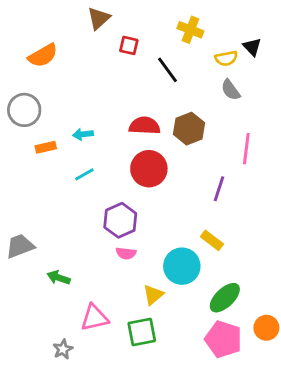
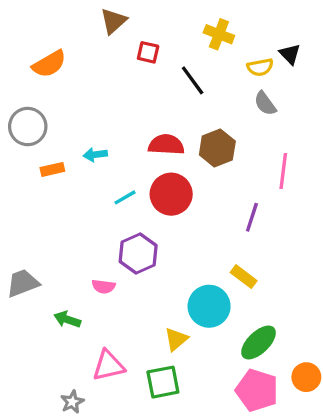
cyan line: (84, 174) -> (125, 197), moved
pink semicircle: (126, 253) -> (104, 286), moved

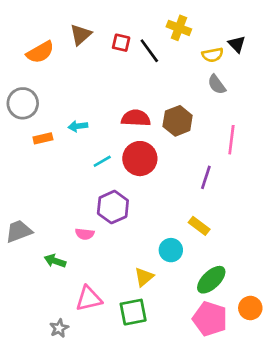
brown triangle: (113, 21) -> (81, 35), moved
black line: (193, 80) -> (149, 51), moved
cyan circle: (209, 306) -> (171, 250), size x0.7

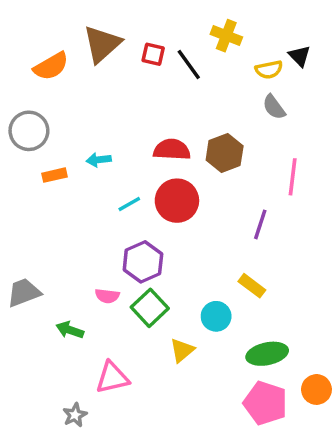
brown triangle: (81, 35) -> (102, 44), size x1.4
green ellipse: (211, 280) -> (267, 354), turned 32
green square: (133, 312) -> (150, 308), moved, turned -32

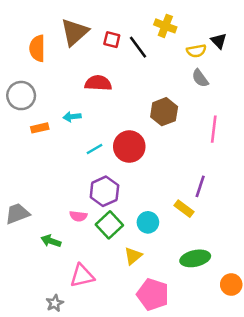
orange semicircle: (51, 66) -> (37, 48), turned 120
red semicircle: (172, 150) -> (98, 83), moved
purple line: (260, 224) -> (200, 186), moved
cyan circle: (216, 316) -> (148, 222), moved
pink pentagon: (265, 403) -> (153, 294), moved

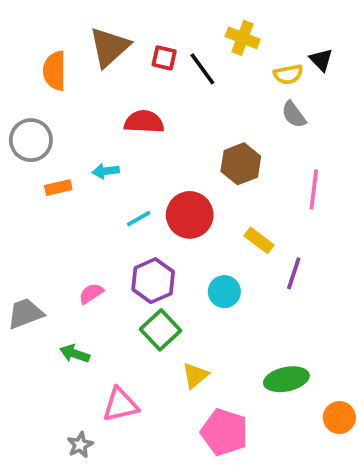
yellow rectangle: (184, 209) -> (259, 240), moved
pink semicircle: (78, 216) -> (91, 293), moved, turned 140
cyan circle: (148, 222) -> (224, 292), moved

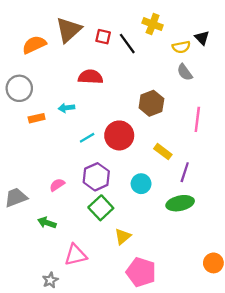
orange semicircle: (55, 71) -> (34, 45), turned 65
green ellipse: (286, 379) -> (180, 203), moved

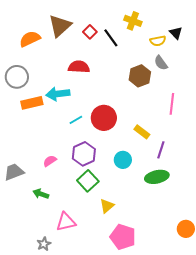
red square: (103, 37) -> (90, 32), turned 32
brown hexagon: (151, 103) -> (140, 76), moved
cyan arrow: (66, 108) -> (58, 94), size x1.6
orange rectangle: (37, 118) -> (32, 103), size x1.5

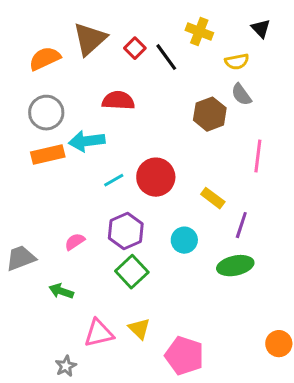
black triangle: (176, 33) -> (261, 29), moved
gray circle: (17, 77) -> (46, 113), moved
yellow triangle: (107, 206) -> (139, 329), moved, turned -35

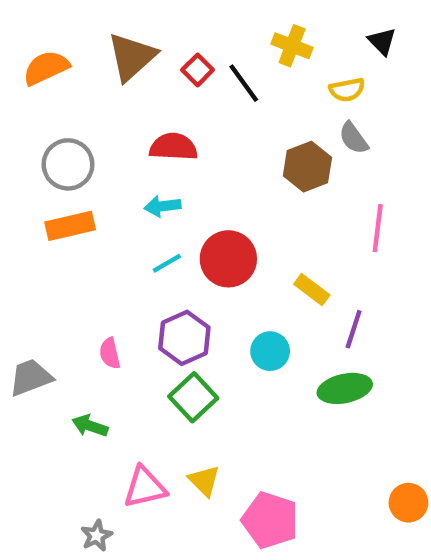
orange semicircle: (45, 59) -> (46, 68), moved
cyan arrow: (87, 141) -> (162, 206), moved, size x0.7
pink semicircle: (75, 242) -> (110, 353), turned -70

